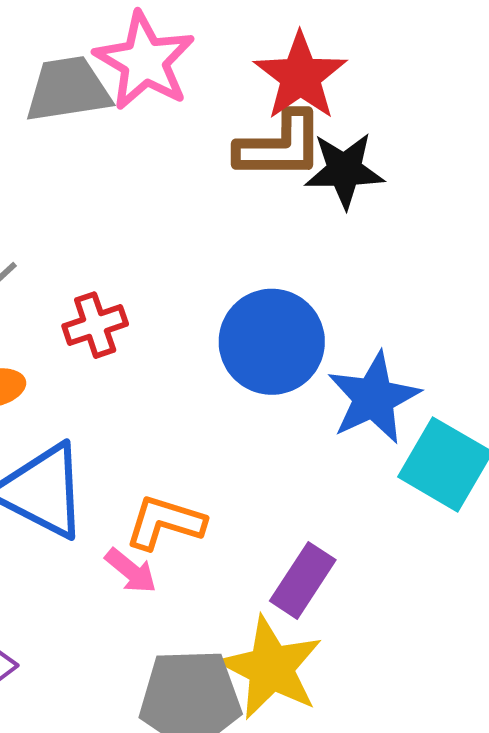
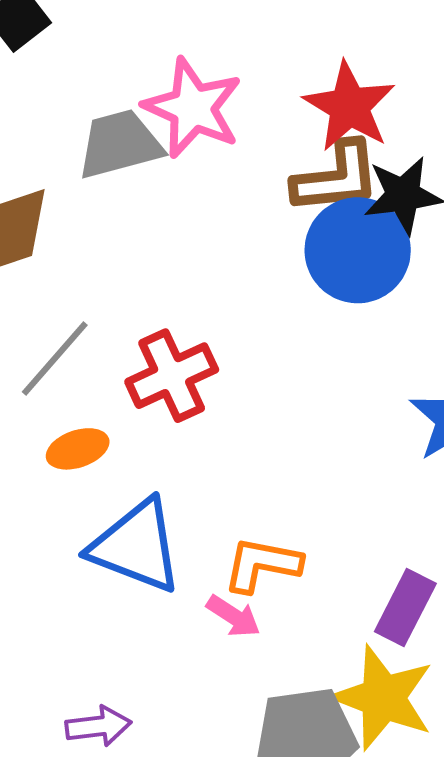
red cross: (95, 325) -> (172, 376), size x1.4
blue circle: (272, 342) -> (358, 250), moved

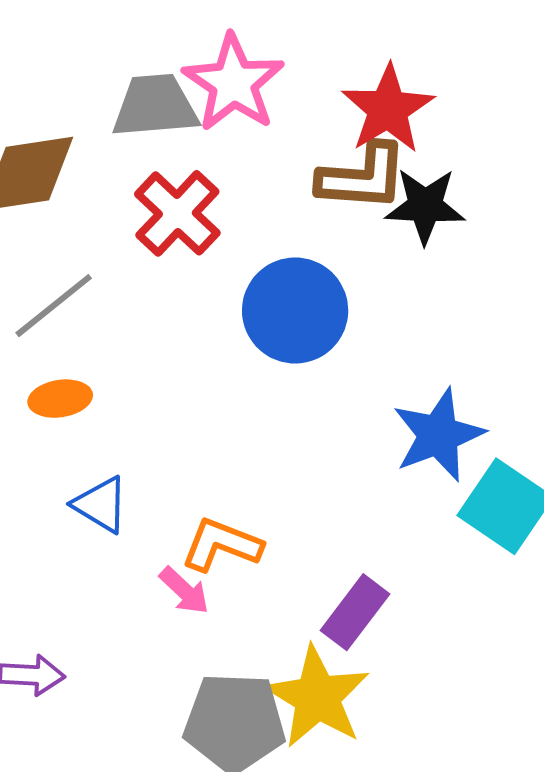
blue circle: (358, 250) -> (295, 310), moved
red cross: (172, 376) -> (177, 213), moved, turned -32
blue triangle: (136, 546) -> (101, 505), size x0.6

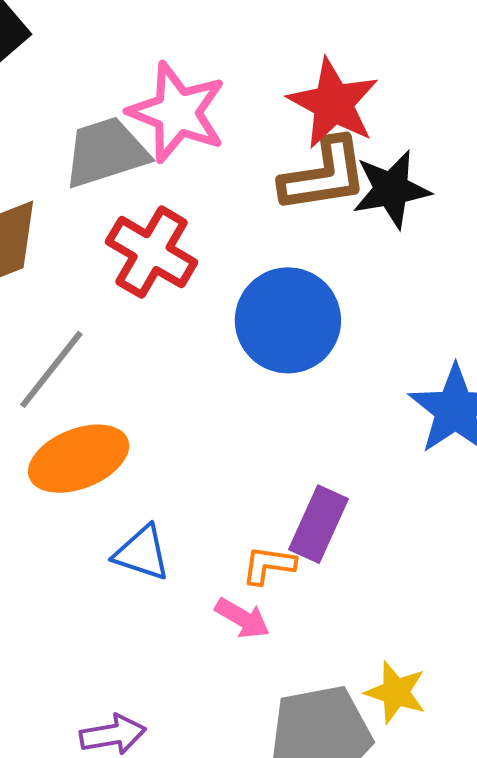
orange ellipse: (60, 399) -> (79, 459), size x1.6
orange L-shape: (222, 545) -> (269, 565), size x0.7
purple rectangle: (355, 612) -> (319, 524), moved
yellow star: (317, 697) -> (396, 692), size x0.6

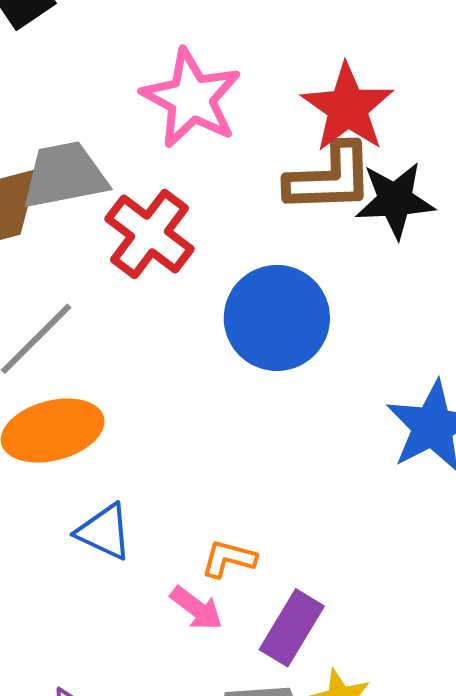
gray trapezoid: (106, 152) -> (65, 175), moved
purple rectangle: (319, 524) -> (292, 628), moved

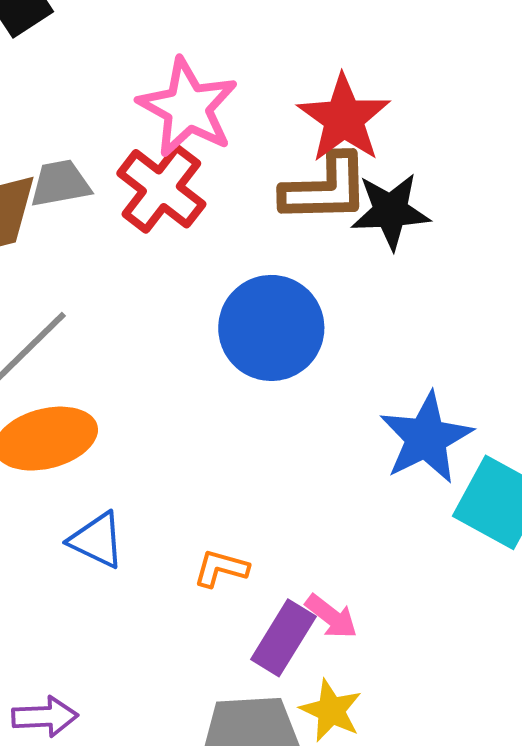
gray trapezoid: (65, 175) -> (60, 183), size x0.7
red cross: (150, 234) -> (161, 189), moved
pink arrow: (196, 608) -> (331, 617), moved

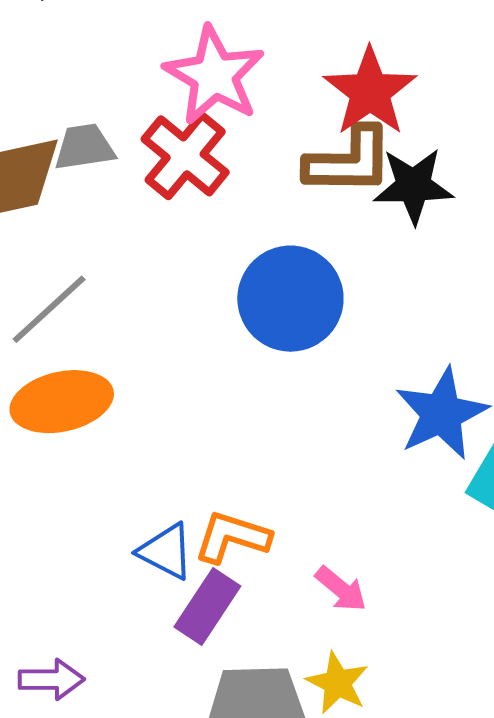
blue triangle: (97, 540) -> (166, 551), moved
orange L-shape: (221, 568) -> (232, 537), size x1.4
purple rectangle: (283, 638) -> (207, 606), moved

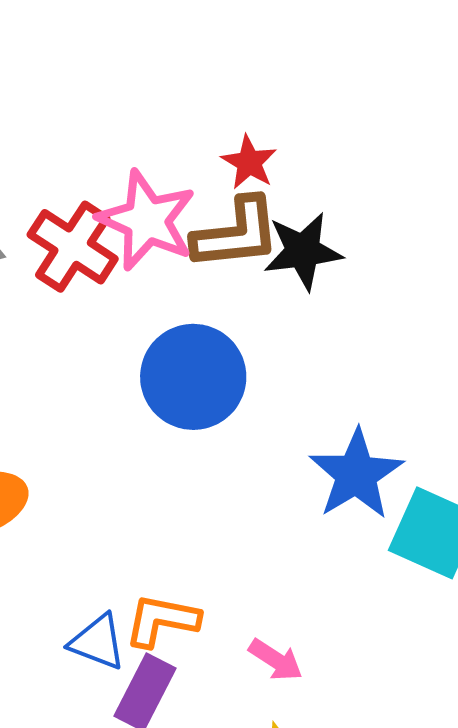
pink star: (214, 75) -> (147, 220), moved
red star: (370, 92) -> (249, 162), size x0.6

